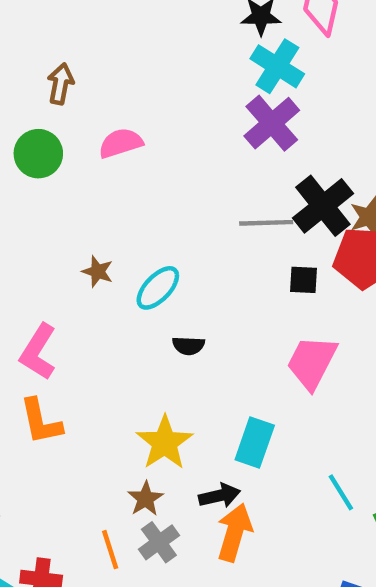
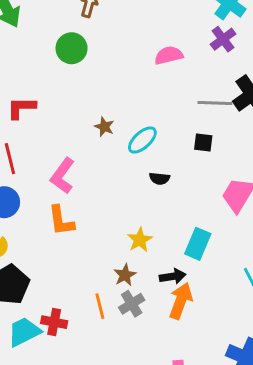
purple cross: (272, 123) -> (223, 39), size x0.7
pink semicircle: (121, 143) -> (169, 55), moved
black square: (303, 280) -> (203, 142), moved
yellow star: (165, 443) -> (140, 240), size x0.7

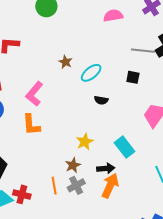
cyan rectangle: (198, 244) -> (125, 147), turned -65

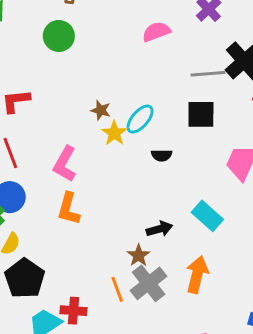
black square: (133, 77) -> (201, 114), size x1.5
orange L-shape: (31, 125) -> (69, 209), turned 30
yellow star: (85, 142) -> (114, 133), moved
black arrow: (106, 168) -> (159, 229), moved
gray cross: (76, 185) -> (149, 283), size x1.4

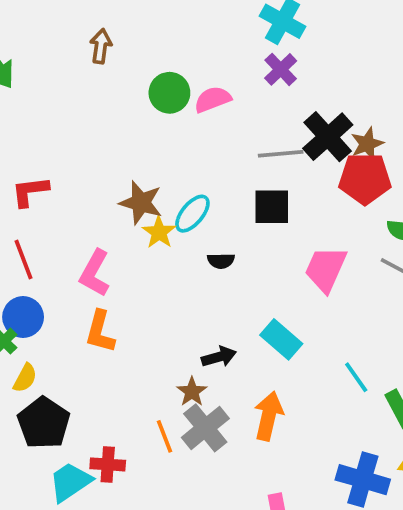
green circle: (59, 36) -> (169, 93), moved
brown star: (101, 110) -> (141, 203), size x1.6

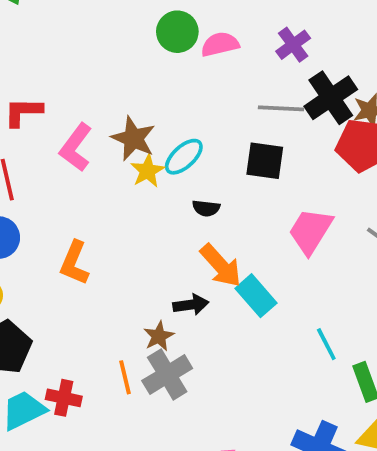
purple cross: (281, 69) -> (293, 45), moved
pink L-shape: (95, 273) -> (76, 147), moved
orange arrow: (269, 416) -> (221, 266), moved, turned 117

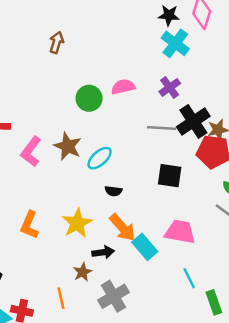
green circle: (177, 32) -> (89, 98), moved
black square: (265, 161) -> (170, 176), moved
yellow star: (148, 171) -> (77, 223), moved, size x1.4
pink trapezoid: (310, 231) -> (180, 232), moved, turned 68
gray cross: (167, 374) -> (113, 296), moved

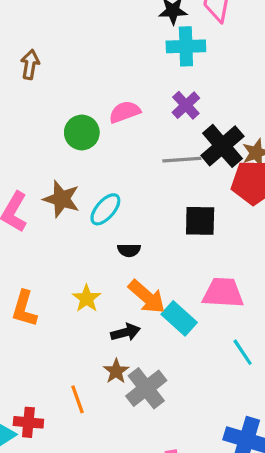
cyan cross: (175, 43) -> (186, 46), turned -32
yellow star: (77, 223) -> (87, 298), size x0.7
brown star: (83, 272) -> (116, 371), moved

